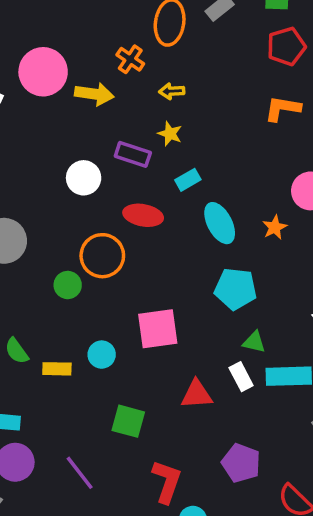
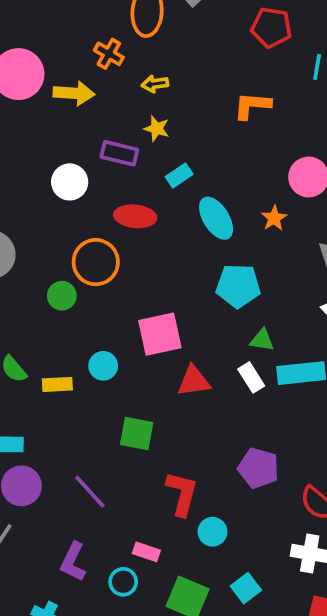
red pentagon: (286, 46) -> (271, 27), turned 30
orange L-shape: (283, 109) -> (252, 106), moved
red triangle: (197, 394) -> (194, 381), moved

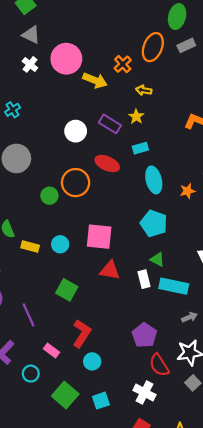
purple pentagon: (258, 468) -> (144, 335), moved
pink rectangle: (146, 552) -> (52, 350), moved

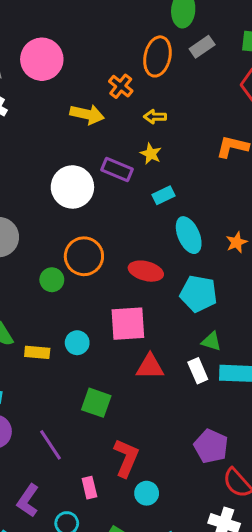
pink circle: (66, 59) -> (42, 59), moved
white circle: (76, 131) -> (72, 187), size x1.4
red ellipse: (107, 164) -> (146, 271), moved
pink rectangle: (52, 350) -> (89, 488), turned 49

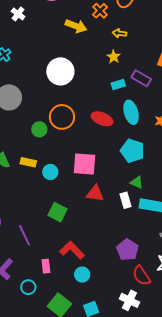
purple rectangle: (117, 170) -> (141, 78), moved
red ellipse: (146, 271) -> (102, 119), moved
yellow rectangle: (37, 352) -> (28, 162), moved
red L-shape: (126, 458) -> (72, 250), turned -75

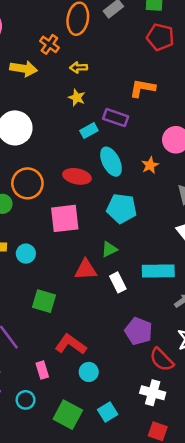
pink square: (84, 164) -> (65, 218), moved
green triangle: (137, 182) -> (109, 249), moved, turned -40
white rectangle: (125, 200) -> (118, 282), moved

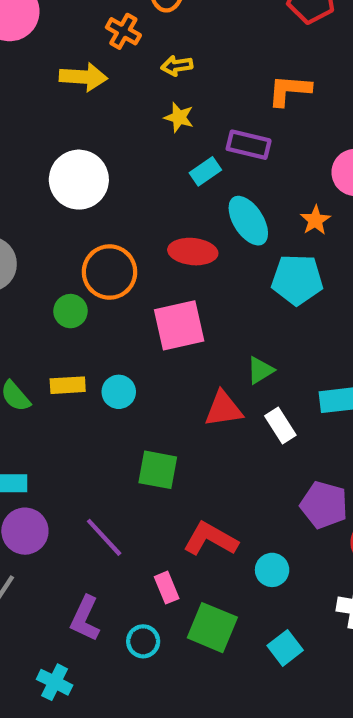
cyan pentagon: (122, 208) -> (297, 280), moved
cyan circle: (89, 372) -> (272, 570), moved
green square: (68, 415) -> (212, 628), moved

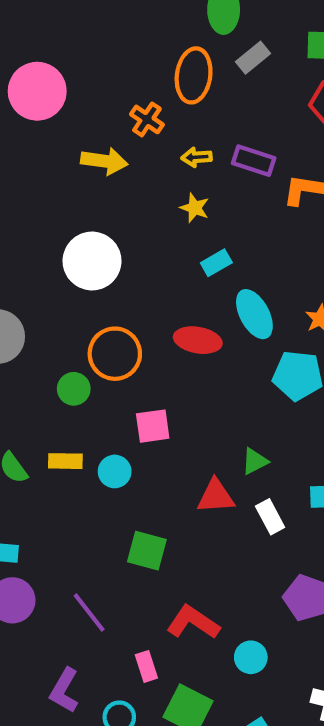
purple rectangle: (249, 145) -> (254, 161), moved
pink square: (179, 325) -> (153, 426), moved, size x0.7

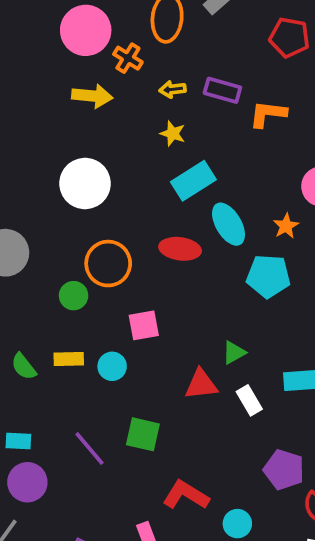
pink circle: (37, 91) -> (86, 30), moved
cyan rectangle: (216, 263) -> (193, 181), size x1.6
purple line: (89, 613) -> (89, 448), moved

